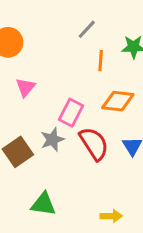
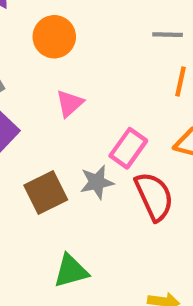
gray line: (87, 29) -> (168, 35), turned 40
green triangle: (43, 204) -> (71, 271), turned -32

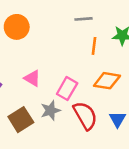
pink triangle: (70, 103) -> (32, 78), moved, turned -42

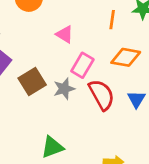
pink triangle: (32, 78) -> (65, 34), moved
brown square: (21, 120) -> (32, 81), moved

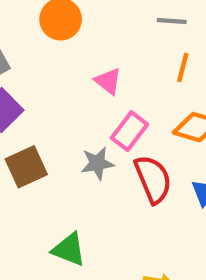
brown square: (32, 81) -> (26, 167), moved
green triangle: (52, 147) -> (69, 249), turned 35

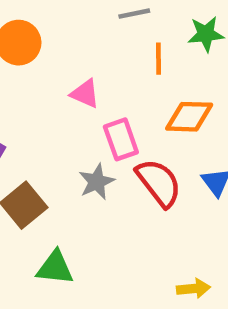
pink rectangle: (129, 131) -> (121, 139), turned -42
green triangle: (69, 249) -> (55, 268), moved

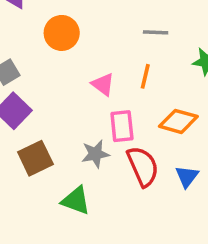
orange line: (159, 59) -> (145, 76), moved
green triangle: (55, 268) -> (76, 201), moved

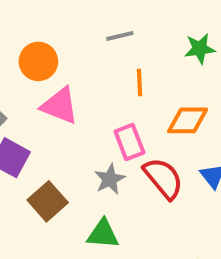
gray line: (156, 32) -> (120, 36), moved
pink triangle: (103, 84) -> (60, 106), moved, size x1.5

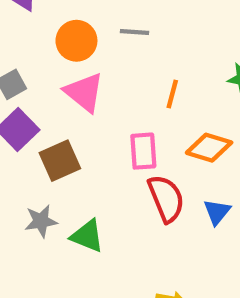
gray line: (120, 36) -> (135, 32), moved
gray star: (110, 179) -> (41, 221), moved
brown square: (48, 201) -> (60, 161), moved

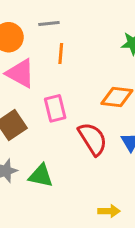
orange line: (172, 94) -> (61, 54), moved
pink rectangle: (143, 151) -> (55, 108), moved

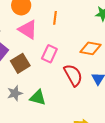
pink rectangle: (55, 108) -> (49, 54), turned 36

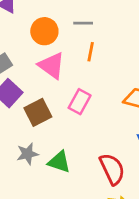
red semicircle: (73, 75) -> (112, 169), moved

